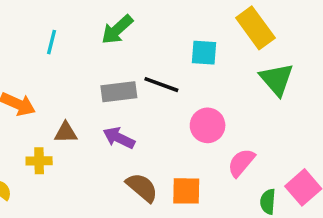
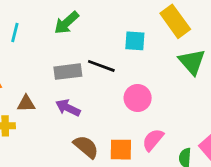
pink semicircle: (241, 163) -> (153, 140), moved

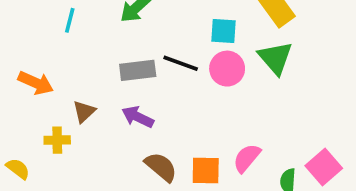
green triangle: (192, 62) -> (275, 58), moved
pink circle: (138, 98) -> (227, 69), moved
brown triangle: (26, 104) -> (84, 111), turned -42

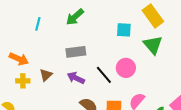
black line: (181, 63) -> (104, 75), moved, turned 30
pink circle: (227, 69) -> (126, 68), moved
yellow cross: (57, 140) -> (23, 81), moved

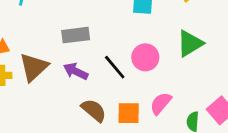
green triangle: (153, 45) -> (190, 43), moved, turned 40
brown triangle: (46, 75) -> (34, 67), size x1.6

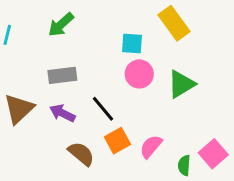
pink circle: (145, 57) -> (139, 74), moved
orange square: (129, 113) -> (117, 141), moved, turned -30

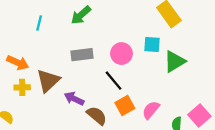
cyan square: (132, 44) -> (152, 44), moved
pink circle: (139, 74) -> (121, 54), moved
purple arrow: (62, 113) -> (74, 99), moved

